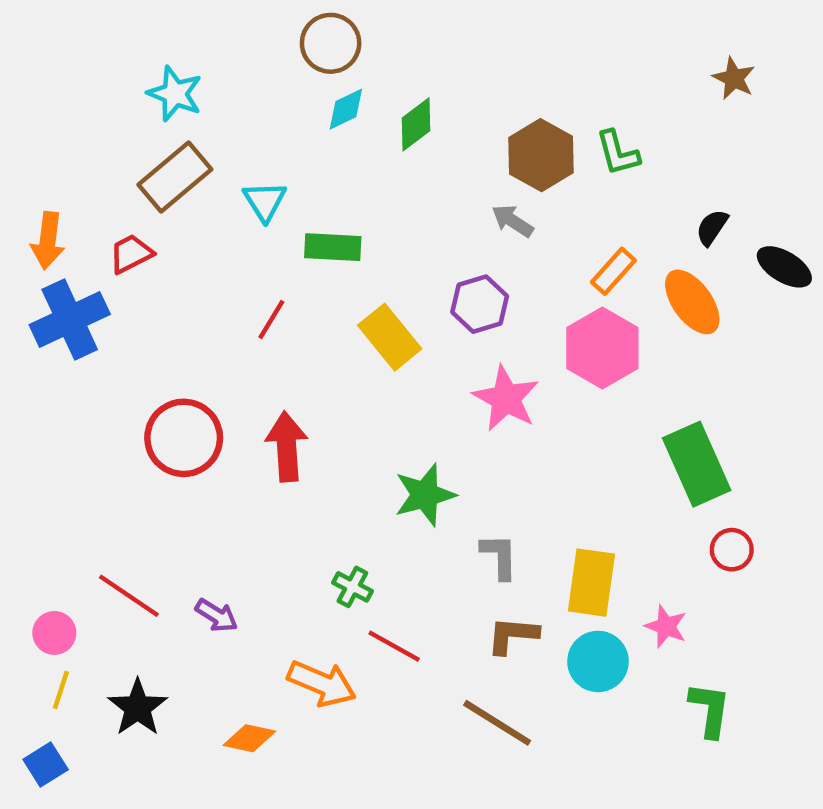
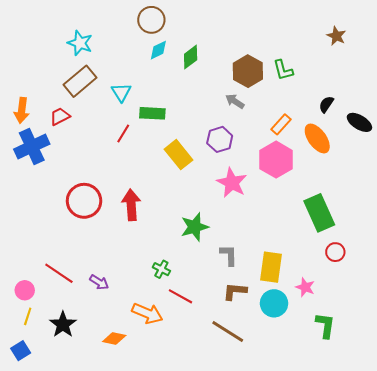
red line: (271, 319) -> (123, 133), moved

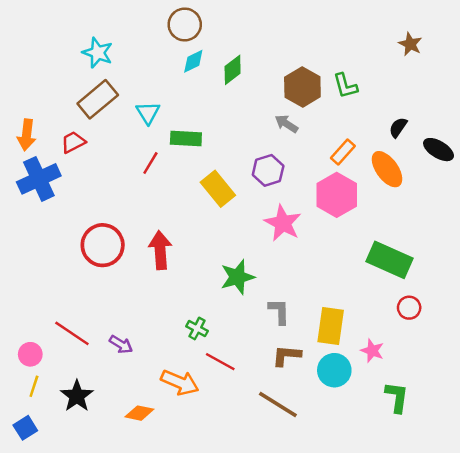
green rectangle: (319, 213) -> (389, 260), turned -42

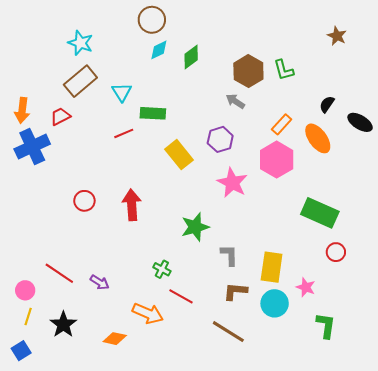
red line: (150, 163) -> (124, 133), turned 36
red circle: (103, 245) -> (84, 201), size x0.6

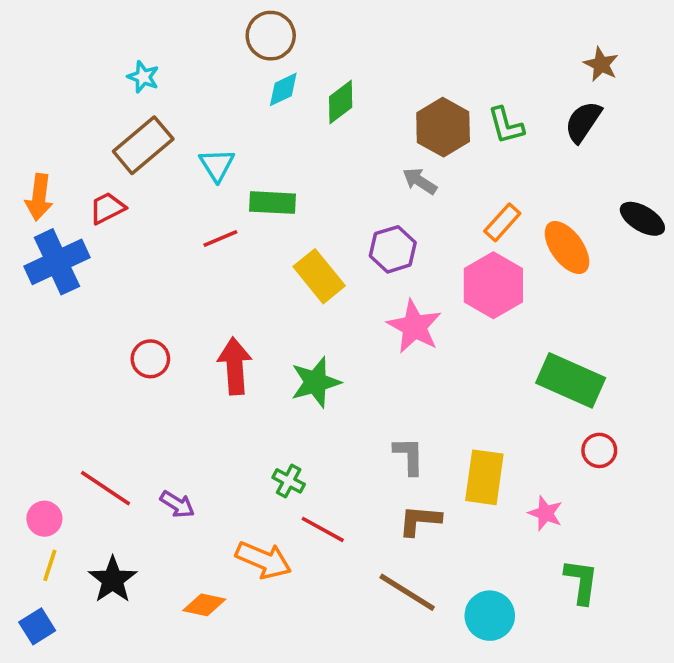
cyan star: (80, 43) -> (143, 77), size x0.7
black semicircle: (327, 104) -> (583, 122), moved, size x1.4
green star: (195, 227) -> (316, 382), moved
cyan circle: (275, 303) -> (490, 616), moved

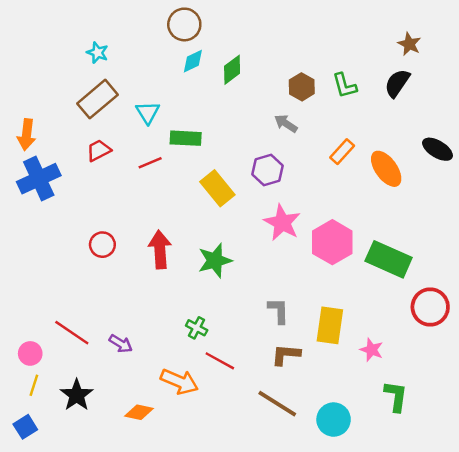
brown hexagon: (443, 127) -> (302, 87), size x0.7
red trapezoid: (107, 208) -> (99, 150), moved
pink hexagon: (493, 285) -> (332, 242), moved
red circle: (599, 450) -> (430, 307), moved, size x1.6

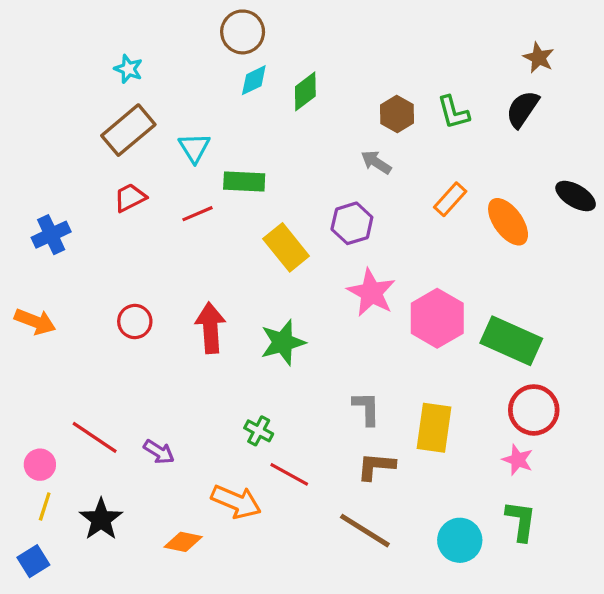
orange arrow: (27, 135) -> (35, 321), moved, turned -76
blue cross: (39, 179) -> (51, 235), size x0.7
red circle: (430, 307) -> (534, 410), moved
pink star: (371, 350) -> (518, 460), moved
cyan circle: (334, 420) -> (460, 540), moved

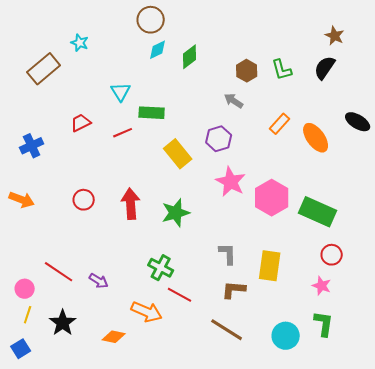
brown rectangle: (128, 130) -> (44, 69), moved
red circle: (534, 410) -> (332, 255), size x0.7
green cross: (259, 431) -> (161, 268), size x1.4

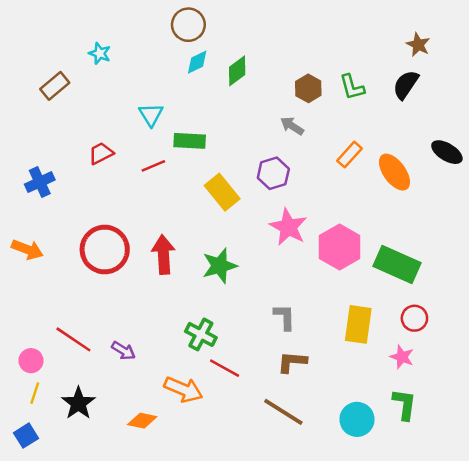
brown rectangle: (44, 69) -> (55, 86), size x0.7
red circle: (84, 200) -> (105, 250), size x1.8
yellow rectangle: (270, 266) -> (358, 324), moved

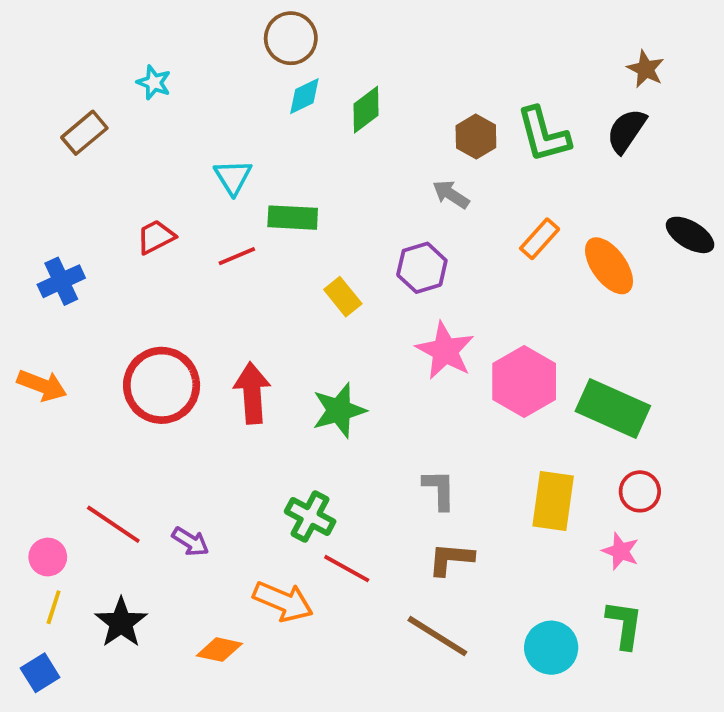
green L-shape: (352, 87) -> (543, 135), size x1.4
yellow rectangle: (222, 192) -> (343, 297), size x0.7

